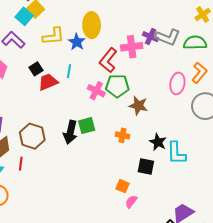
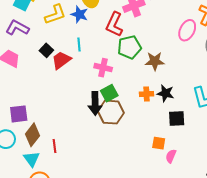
pink ellipse: (177, 83) -> (187, 30), turned 30
pink cross: (96, 91) -> (103, 68), moved
brown hexagon: (32, 136) -> (111, 112), moved
black star: (158, 142) -> (165, 93), moved

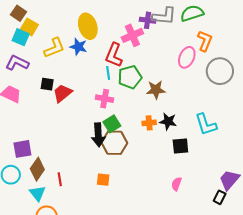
cyan line: (79, 45) -> (108, 73), moved
black square: (46, 50) -> (47, 84), turned -32
orange square: (159, 143) -> (103, 180), moved

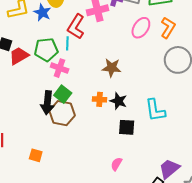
pink ellipse: (187, 57) -> (141, 28), moved
green pentagon: (130, 77) -> (46, 50), moved
green square: (112, 124) -> (63, 94), turned -30
orange square: (103, 180) -> (36, 155), moved

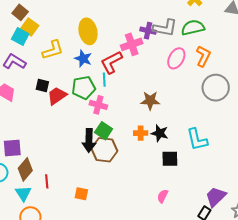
blue star: (42, 12) -> (83, 59), moved
red L-shape: (76, 27) -> (111, 62), turned 35

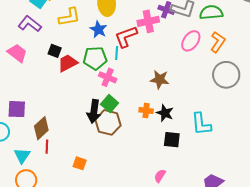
brown diamond: (25, 169) -> (41, 128), moved

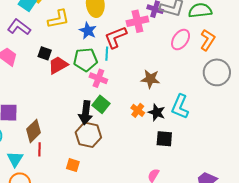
orange cross: (146, 110) -> (138, 110), turned 32
brown hexagon: (108, 122) -> (88, 135), moved
cyan L-shape: (201, 124) -> (180, 107), moved, turned 30

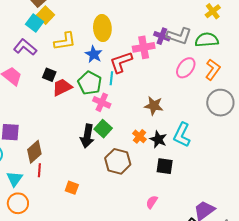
green pentagon: (85, 60) -> (90, 83), turned 30
brown hexagon: (88, 135) -> (118, 161), moved

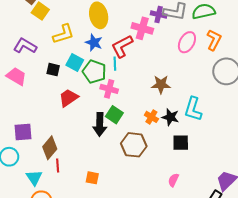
cyan square: (35, 23) -> (75, 63), moved
pink cross: (144, 47) -> (142, 28), turned 35
red trapezoid: (62, 87) -> (68, 98), moved

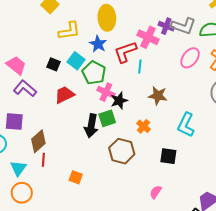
purple L-shape: (25, 46) -> (25, 88), moved
cyan line: (115, 64) -> (140, 67), moved
green square: (114, 115) -> (107, 118), turned 30
black star: (170, 117) -> (119, 101), moved, turned 30

